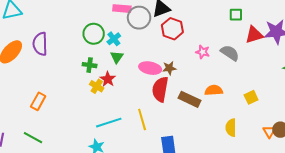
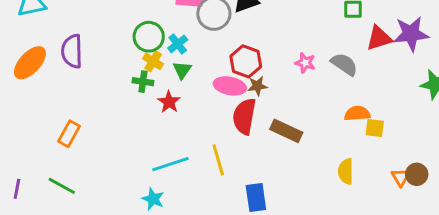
red hexagon: (172, 29) -> (246, 61), moved
yellow cross: (97, 86) -> (153, 61), moved
orange semicircle: (214, 90) -> (357, 113), moved
yellow square: (251, 97) -> (375, 128), turned 32

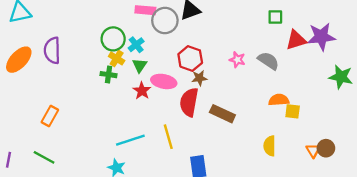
pink ellipse: (230, 86) -> (164, 81), moved
red star: (169, 102) -> (142, 91), moved

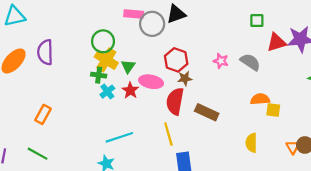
cyan cross: (136, 45) -> (107, 92), moved
yellow cross: (117, 58) -> (106, 60), size x1.5
yellow line: (168, 137) -> (168, 134), moved

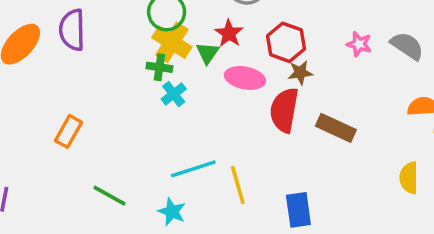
red star: (130, 90) -> (229, 33), moved
yellow line: (168, 134) -> (238, 185), moved
green line: (38, 154) -> (110, 196), moved

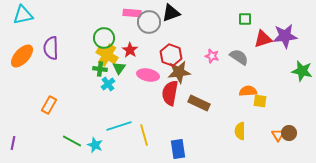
red star: (229, 33) -> (130, 50), moved
green triangle: (208, 53) -> (119, 68), moved
brown star: (300, 73) -> (179, 72), size x1.6
cyan star: (172, 212) -> (95, 145), moved

